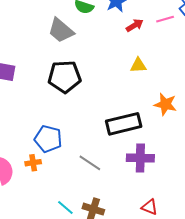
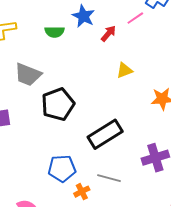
gray trapezoid: (61, 30) -> (28, 75), moved
black rectangle: (124, 124) -> (105, 134), moved
orange cross: (33, 163) -> (82, 192), moved

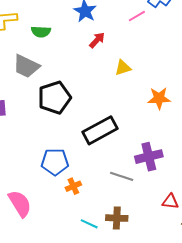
green semicircle: (55, 32) -> (41, 32), moved
red arrow: (108, 33) -> (97, 40), moved
gray line: (109, 178) -> (122, 176), moved

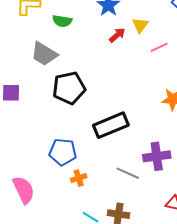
pink line: (137, 16) -> (159, 47), moved
yellow triangle: (123, 68) -> (140, 25), moved, turned -42

